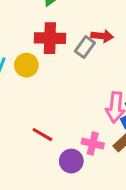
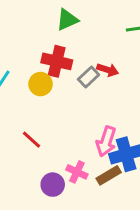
yellow circle: (26, 65) -> (41, 84), moved
red line: (42, 135) -> (32, 140), moved

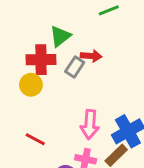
green triangle: (67, 20) -> (60, 36), moved
pink arrow: (106, 141) -> (90, 125), moved

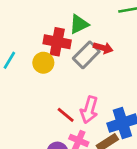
gray rectangle: (75, 67) -> (86, 55), size x1.4
red line: (35, 139) -> (66, 115), moved

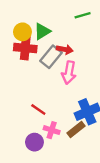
yellow circle: (43, 63) -> (22, 32), moved
pink arrow: (89, 110) -> (69, 73), moved

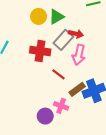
red cross: (25, 48) -> (40, 51), moved
red line: (38, 109) -> (59, 74), moved
brown rectangle: (76, 129) -> (77, 89), moved

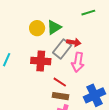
brown rectangle: (77, 89) -> (61, 96), moved, turned 49

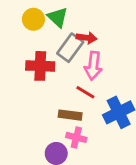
green triangle: (54, 27) -> (58, 17), turned -42
red line: (60, 82) -> (85, 92), moved

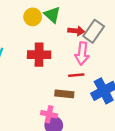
gray rectangle: (70, 48) -> (94, 31), moved
red line: (85, 92) -> (76, 75), turned -35
pink cross: (76, 137) -> (49, 114), moved

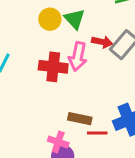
pink arrow: (82, 54) -> (78, 57), moved
red line: (76, 75) -> (97, 133), moved

